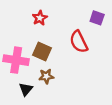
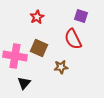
purple square: (97, 18) -> (81, 16), moved
brown star: (46, 76) -> (61, 67), moved

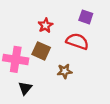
red star: (37, 17) -> (45, 25), moved
red semicircle: (73, 39) -> (77, 41), turned 135

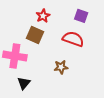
red star: (45, 25) -> (43, 16), moved
brown square: (41, 51) -> (35, 35), moved

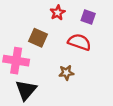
red star: (43, 16) -> (58, 13), moved
black triangle: (24, 83) -> (26, 90), size x1.5

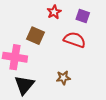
brown star: (66, 73) -> (63, 78), moved

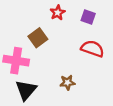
brown square: (36, 36) -> (38, 38), turned 30
red semicircle: (75, 40) -> (92, 49), moved

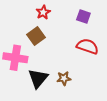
red star: (58, 13) -> (43, 12), moved
black triangle: (26, 90) -> (38, 78), moved

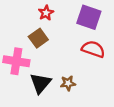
purple square: (83, 16) -> (89, 17), size x1.6

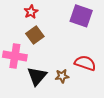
red star: (46, 13) -> (31, 12), moved
red semicircle: (93, 49) -> (85, 63), moved

